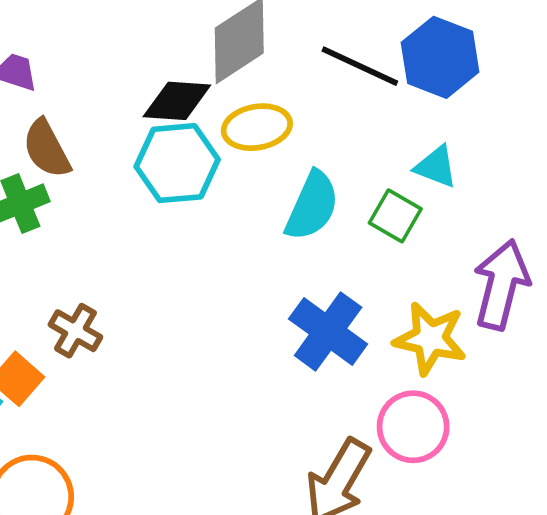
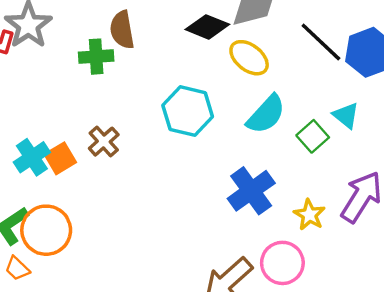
yellow ellipse: (257, 127) -> (249, 58), turned 30
cyan hexagon: (177, 163) -> (188, 111), moved
yellow star: (430, 339) -> (309, 215), size x0.7

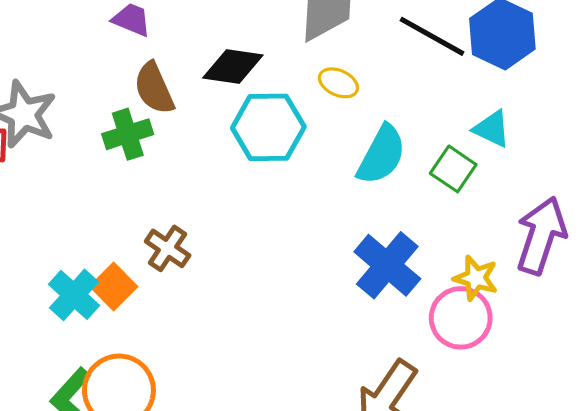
black diamond: (207, 27) -> (233, 67), moved
yellow ellipse: (249, 58) -> (338, 83), size x0.7
cyan hexagon: (188, 111) -> (268, 127), moved
pink circle: (282, 263) -> (461, 318), moved

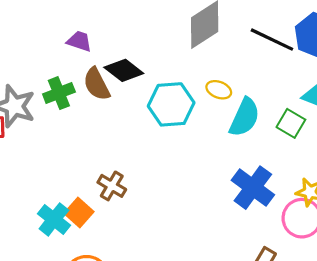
black diamond: (233, 67) -> (124, 70), moved, turned 33
yellow ellipse: (338, 83) -> (219, 90), moved
green cross: (128, 134) -> (59, 93), moved

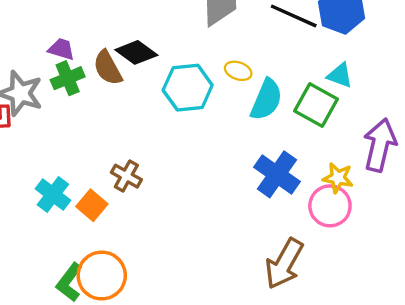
purple trapezoid: (79, 41) -> (61, 49), moved
green square: (291, 123) -> (316, 105), size x1.4
cyan cross: (54, 219) -> (53, 195), moved

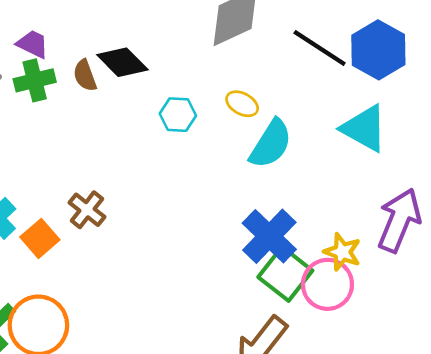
brown semicircle: (108, 68) -> (85, 75), size x0.7
cyan triangle: (340, 75) -> (364, 128), size x1.5
cyan hexagon: (188, 88) -> (178, 115), size x0.6
green square: (316, 105) -> (285, 274), moved

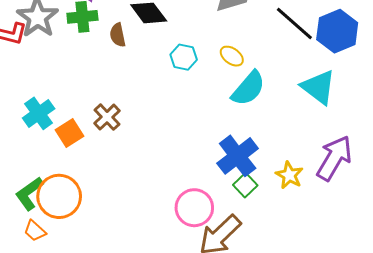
brown semicircle: (85, 75) -> (118, 35), moved
green square: (285, 274) -> (245, 185), size x0.6
pink circle: (327, 284) -> (194, 208), moved

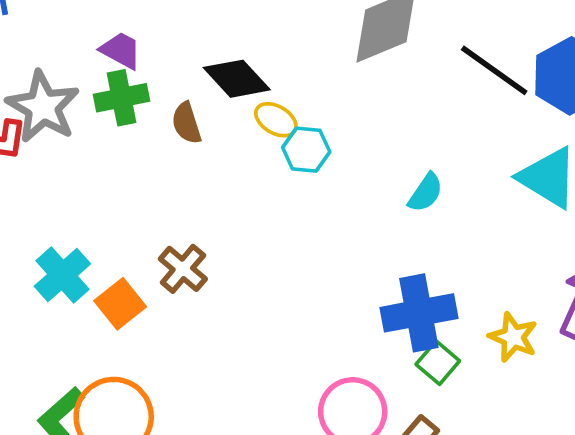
yellow ellipse: (232, 56) -> (276, 120), moved
cyan semicircle: (248, 88) -> (426, 193), size x0.6
blue cross: (238, 156) -> (419, 313), turned 33

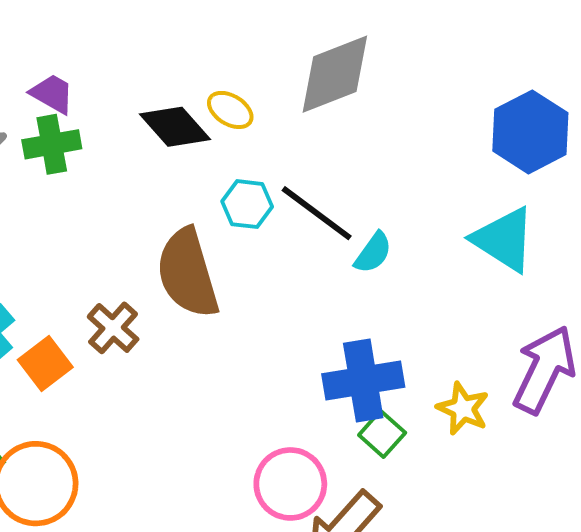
black line: (494, 70) -> (317, 213), moved
yellow ellipse: (276, 120) -> (230, 110), moved
brown semicircle: (186, 123) -> (188, 273), moved, size x2.0

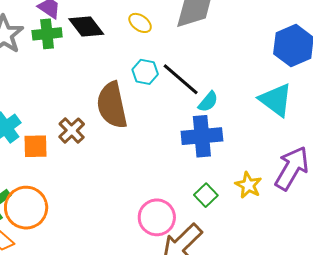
black diamond: (175, 127) -> (86, 27), moved
orange square: (45, 364) -> (35, 146), turned 32
blue cross: (363, 381) -> (202, 136), moved

